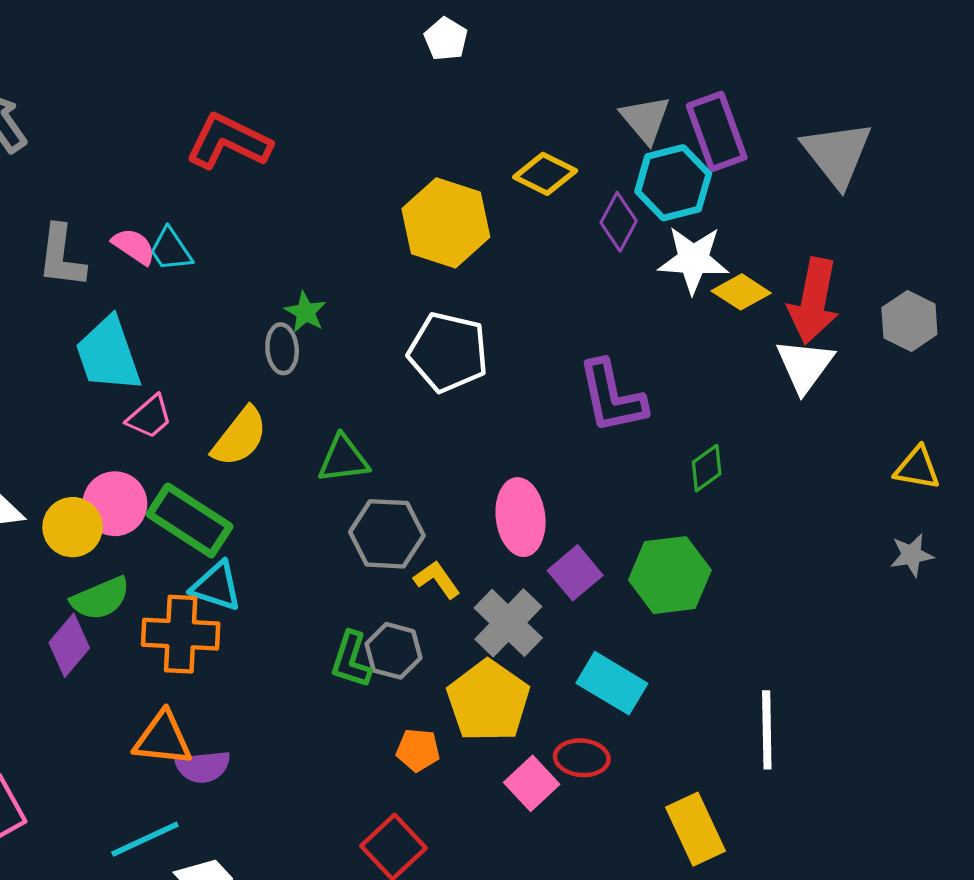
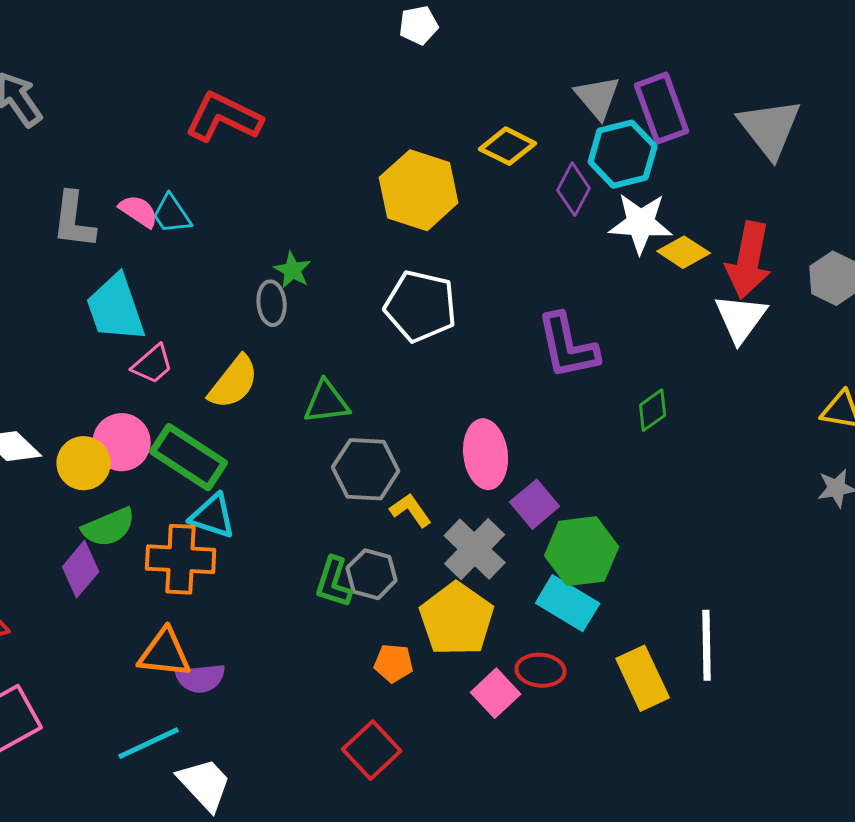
white pentagon: (446, 39) -> (419, 25), turned 30
green hexagon: (670, 575) -> (582, 551), moved
yellow rectangle: (695, 829) -> (643, 678), moved

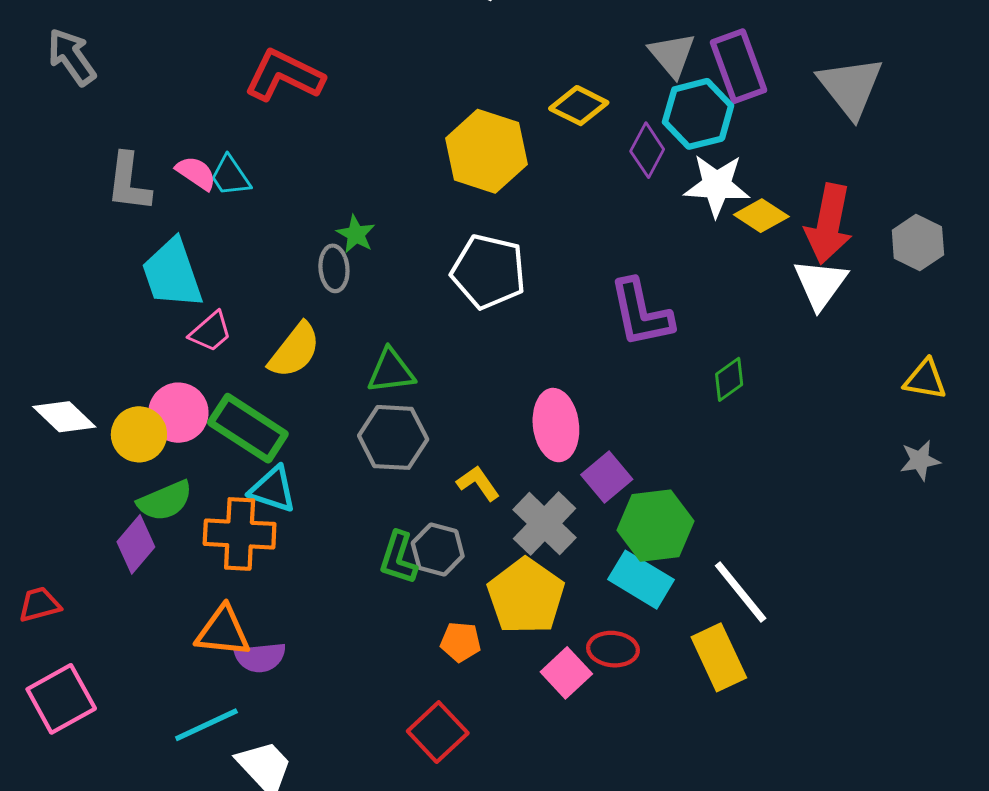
gray hexagon: (366, 469) -> (393, 437), moved
white line: (707, 645) -> (741, 592), moved, turned -38

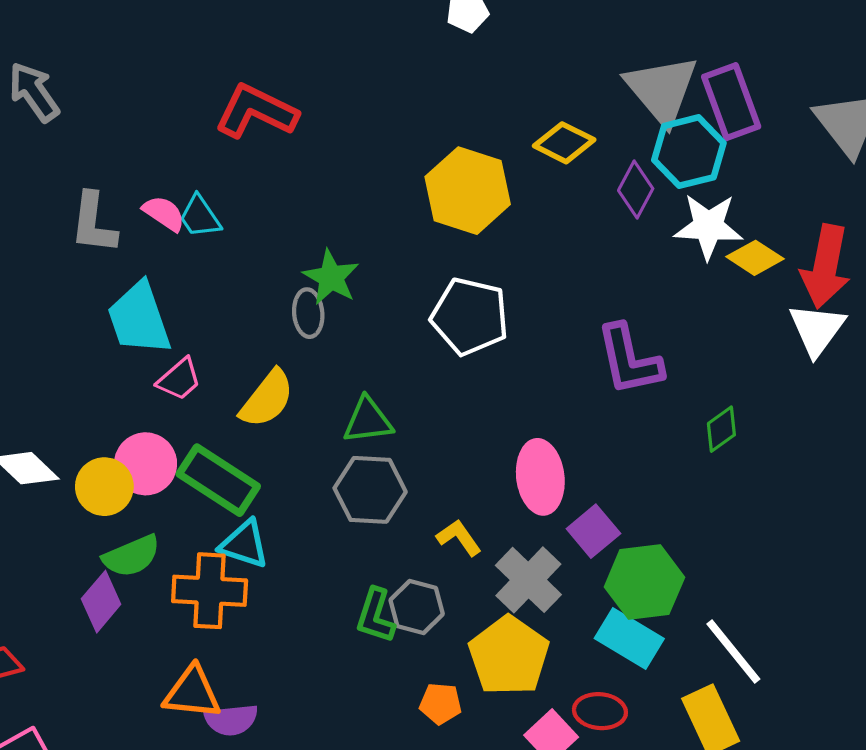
gray triangle: (672, 55) -> (662, 90), size x1.5
green star: (356, 234) -> (331, 277), size x1.4

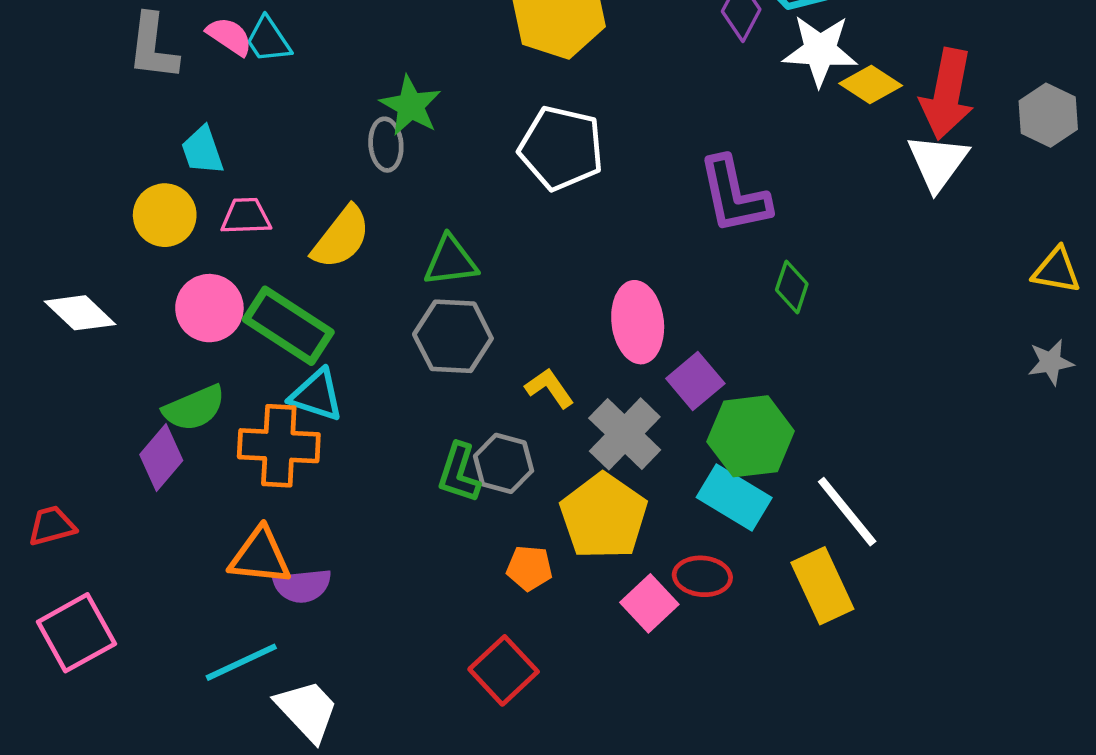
cyan trapezoid: (139, 319) -> (202, 150), size x0.6
pink trapezoid: (179, 379) -> (246, 216), turned -141
green diamond: (721, 429) -> (792, 287), moved, turned -36
yellow circle: (104, 487) -> (165, 215), moved

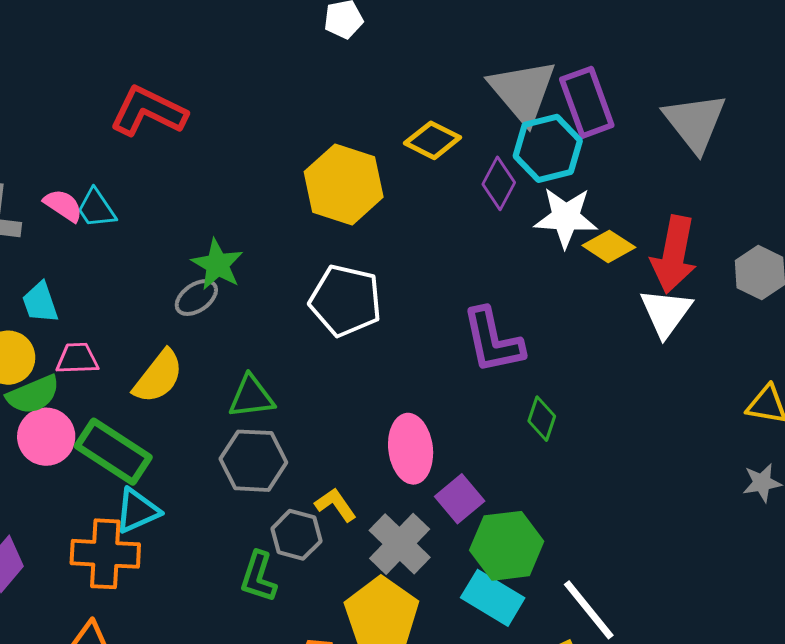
gray ellipse: (386, 145) -> (196, 298), turned 60
cyan triangle: (316, 395) -> (137, 511), turned -42
green semicircle: (194, 408) -> (33, 395), moved
gray hexagon: (504, 463) -> (296, 535), moved

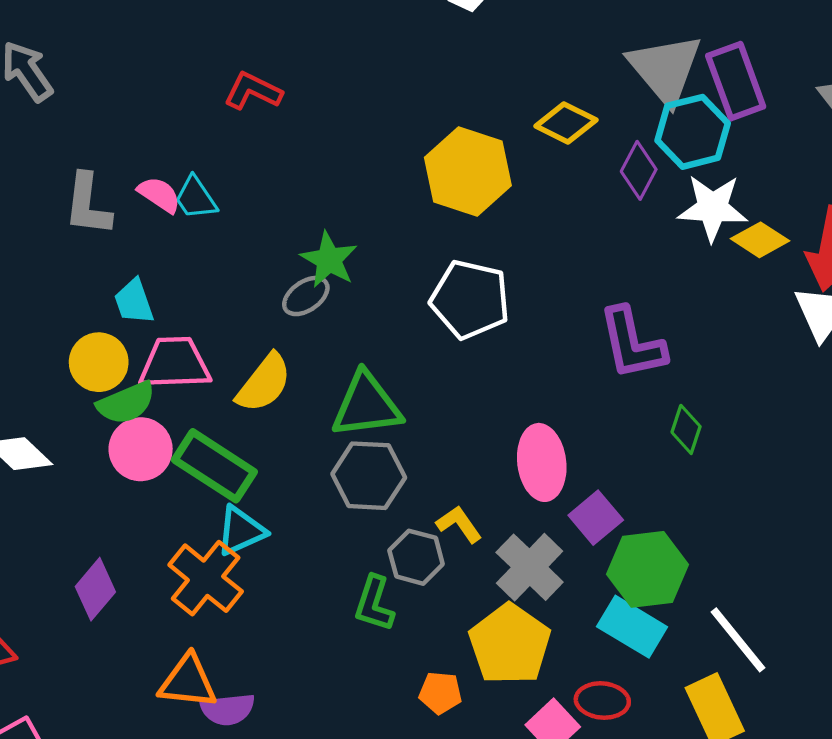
red L-shape: (148, 111) -> (253, 91), size x0.7
pink trapezoid: (77, 359) -> (175, 363), size x1.5
green triangle: (251, 397) -> (366, 405), size x1.4
orange cross: (105, 554) -> (206, 578), turned 36

